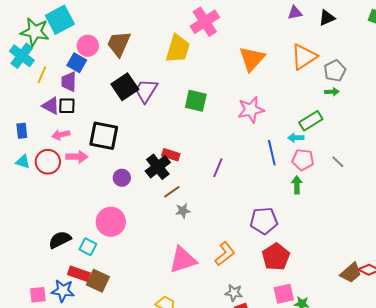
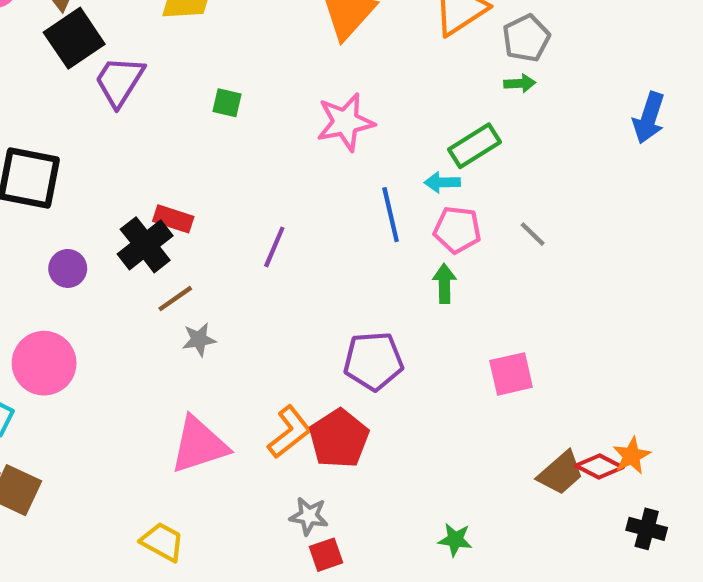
black square: (125, 87) -> (74, 38), moved
green square: (196, 101) -> (227, 103), size x0.6
red pentagon: (276, 257) -> (339, 438), moved
pink square: (284, 294) -> (511, 374), moved

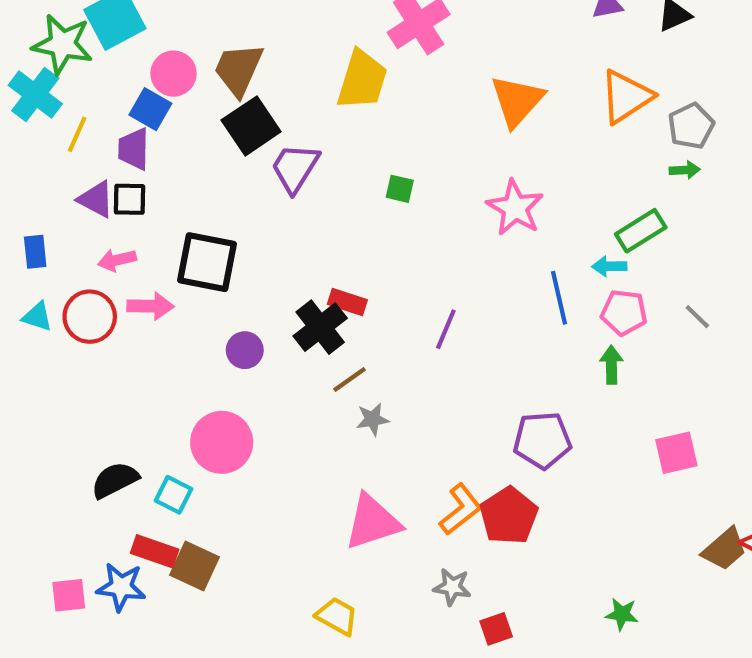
pink star: (345, 122) -> (515, 208), turned -30
gray star: (309, 516) -> (452, 587), moved

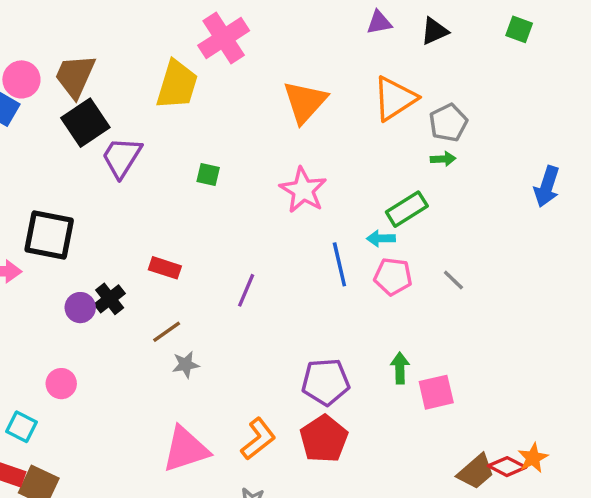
black cross: (320, 327) -> (110, 299), moved, size x0.7
green arrow: (611, 365) -> (400, 368), moved
pink circle: (222, 442) -> (61, 384), size x0.6
red pentagon: (509, 516) -> (324, 439), moved

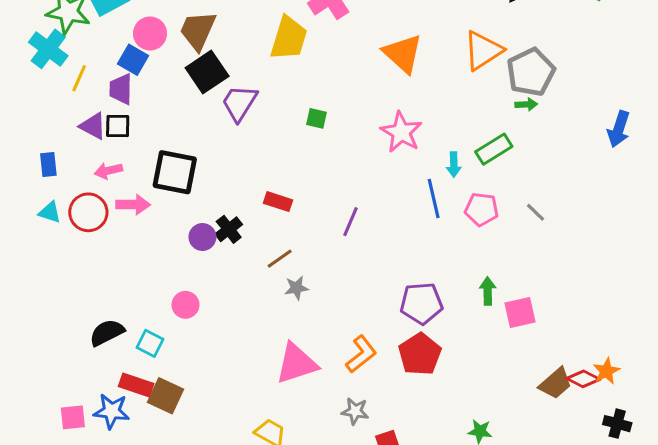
orange triangle: (305, 102) -> (403, 54), turned -30
gray pentagon: (448, 123) -> (531, 72), size x1.4
cyan arrow: (381, 238) -> (454, 165), moved, turned -90

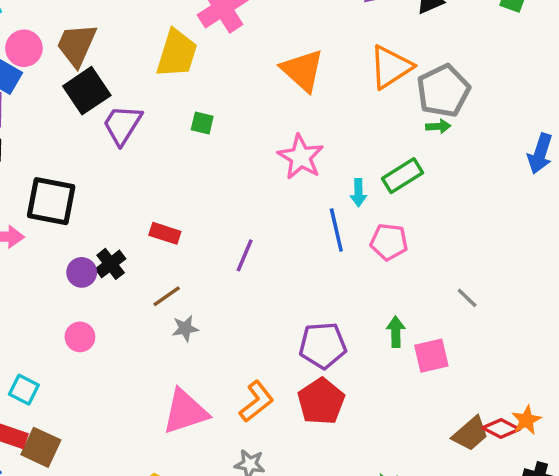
green square: (317, 118) -> (202, 123), moved
gray line: (535, 212) -> (467, 298), moved
pink circle: (185, 305) -> (80, 337), moved

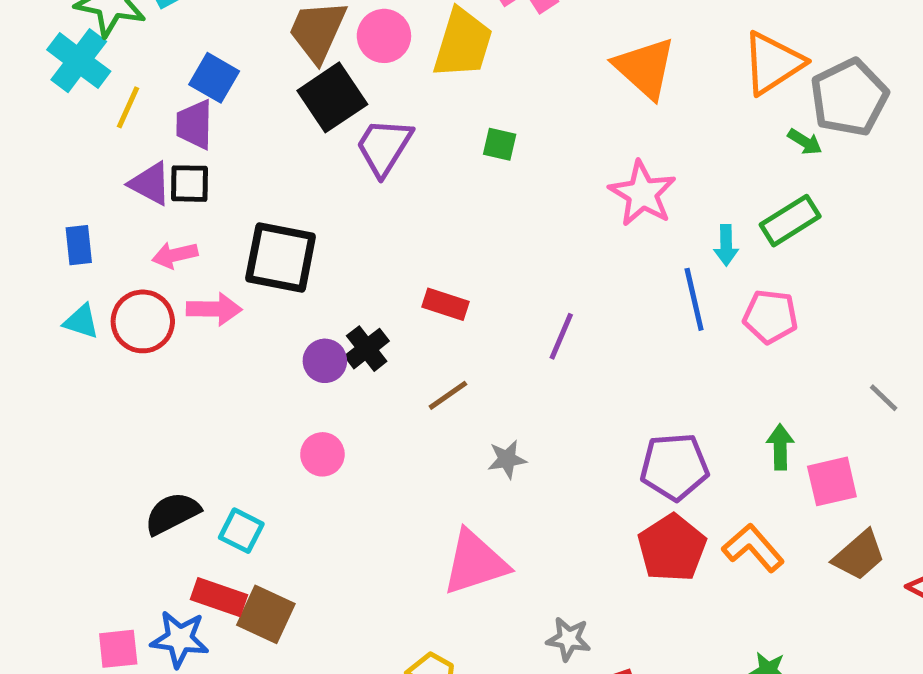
pink circle: (24, 48) -> (384, 36), moved
green arrow: (438, 126) -> (805, 142), moved, turned 35
gray star: (185, 328) -> (507, 459), moved
orange L-shape: (257, 401) -> (753, 548), moved, turned -93
brown trapezoid: (470, 434) -> (859, 555), moved

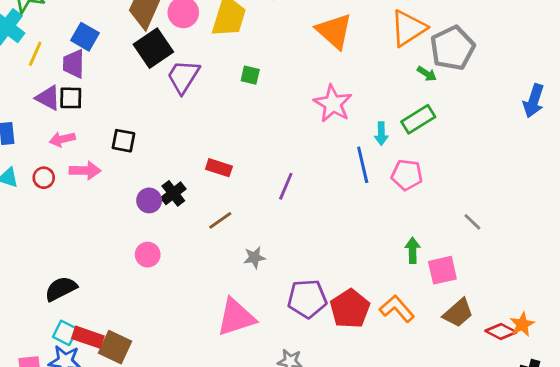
black square: (281, 257) -> (123, 141), size x0.6
red circle: (143, 321) -> (44, 178), size x0.6
purple pentagon: (674, 467) -> (307, 299), moved
cyan square: (241, 531) -> (65, 333), moved

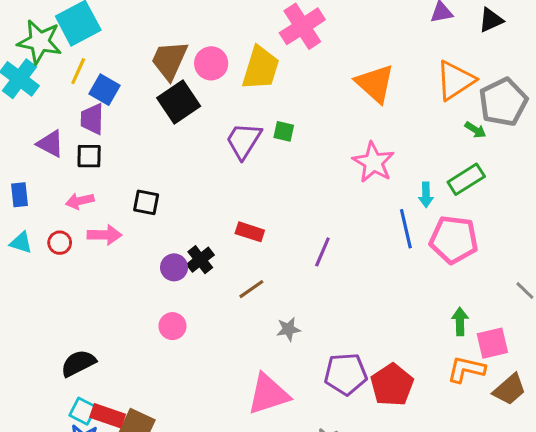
yellow line: (35, 54) -> (78, 71), moved
purple trapezoid: (183, 77) -> (244, 141), moved
purple triangle: (48, 98) -> (50, 144), moved
pink pentagon: (407, 175) -> (454, 240), size x1.4
orange L-shape: (397, 309) -> (466, 369), moved, turned -36

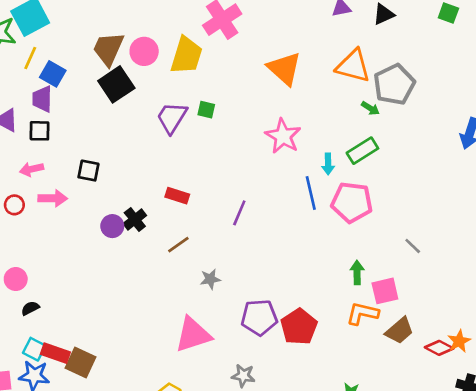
orange triangle: (455, 80) -> (353, 66), turned 48
pink circle: (172, 326) -> (16, 279), moved
black semicircle: (78, 363) -> (30, 308), size x0.6

